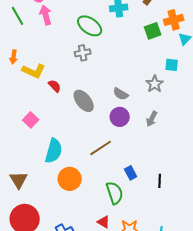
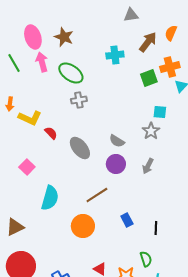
green ellipse: (90, 26) -> (71, 73), moved
cyan square: (172, 65) -> (160, 112), moved
orange circle: (70, 179) -> (83, 226), moved
brown triangle: (19, 180) -> (15, 227), turned 36
green semicircle: (115, 193) -> (146, 259), moved, size x0.7

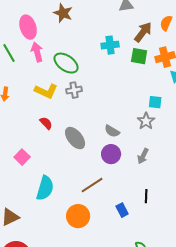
brown star: (64, 37) -> (63, 13), moved
green square: (149, 78) -> (139, 56), moved, turned 30
yellow L-shape: (30, 118) -> (46, 91), moved
black line: (156, 228) -> (146, 196), moved

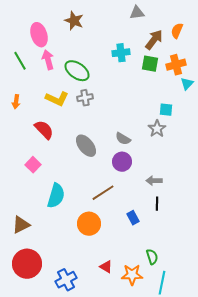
red semicircle: (46, 123) -> (44, 130), moved, size x1.5
gray arrow: (143, 156) -> (154, 181), moved, turned 63

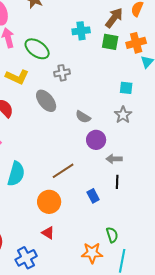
gray cross: (85, 98) -> (62, 73), moved
gray star: (157, 129) -> (123, 115), moved
gray ellipse: (86, 146) -> (46, 101), moved
purple circle: (122, 162) -> (96, 140), moved
red triangle: (106, 267) -> (48, 233), moved

